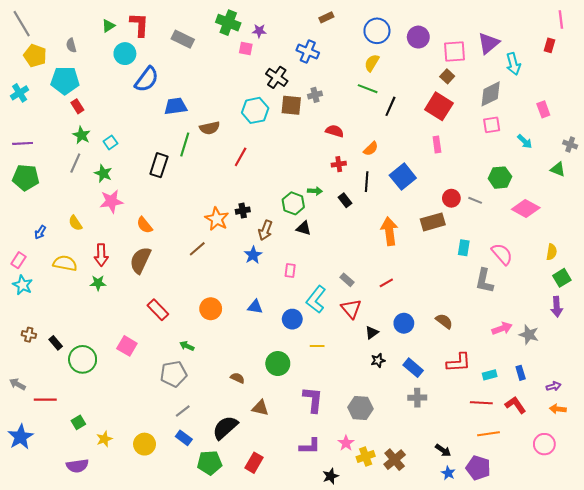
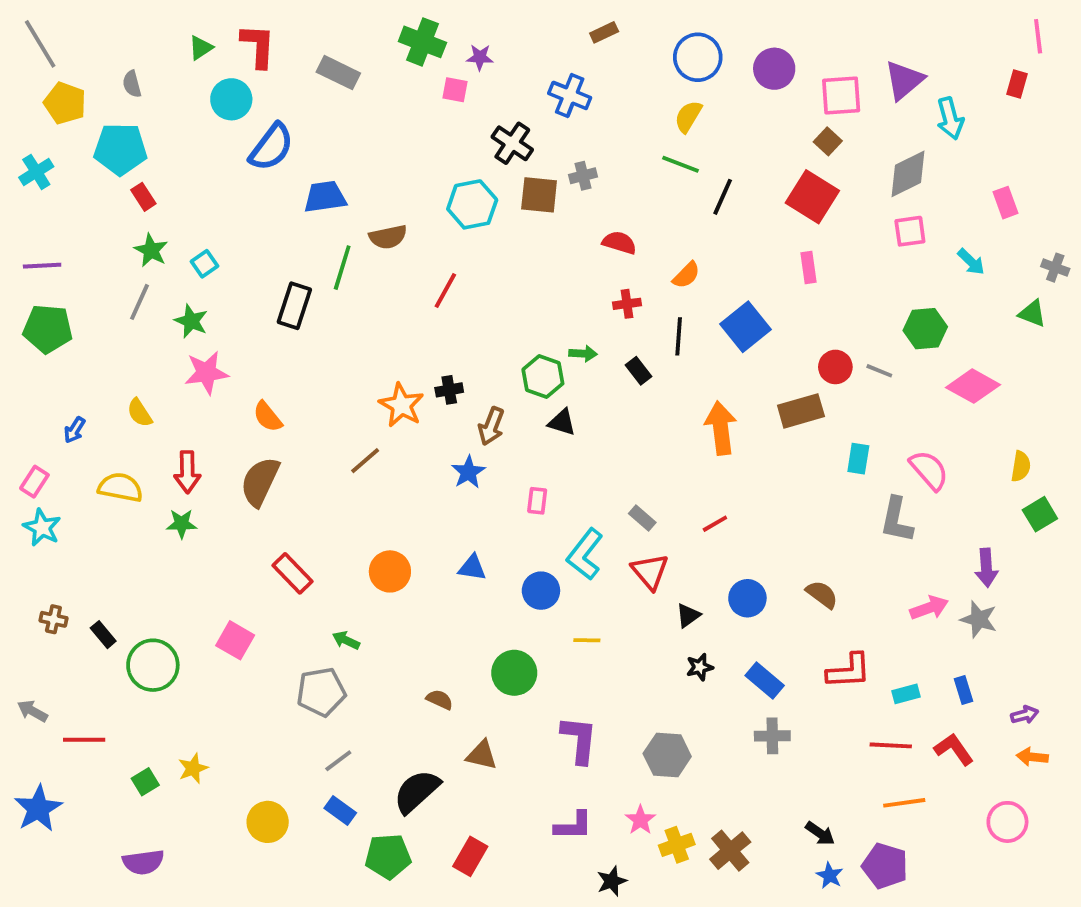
purple arrow: (557, 307) -> (986, 568), moved
yellow star: (104, 439) -> (193, 768), moved

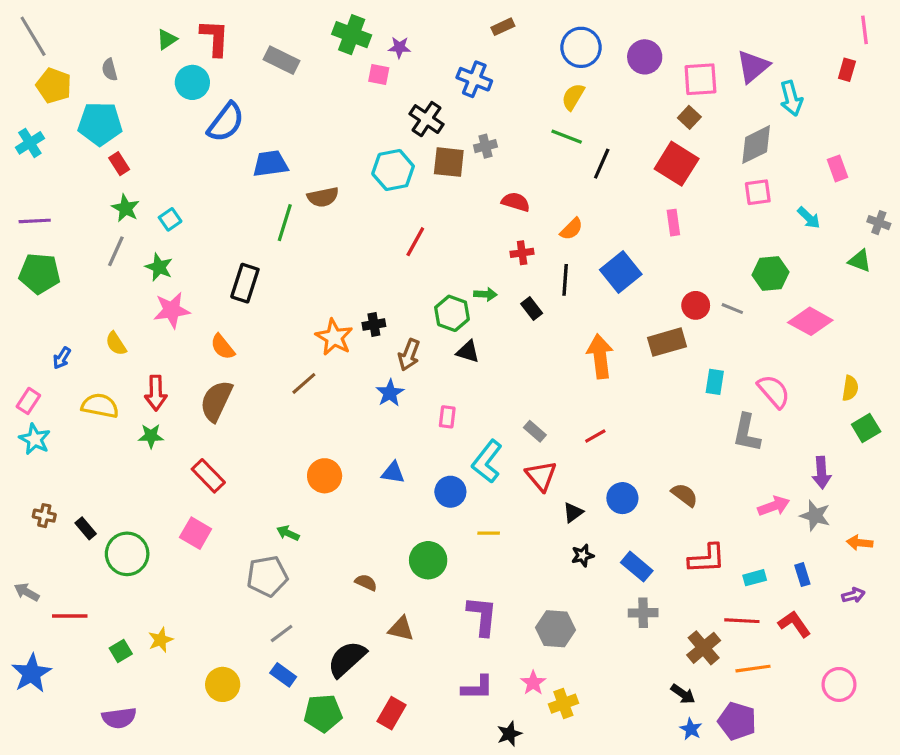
red line: (445, 290) -> (415, 242), moved
black rectangle: (294, 306) -> (245, 283), moved
red rectangle: (292, 573) -> (208, 476), moved
orange arrow: (1032, 757) -> (860, 543), moved
brown cross: (730, 851) -> (704, 648), moved

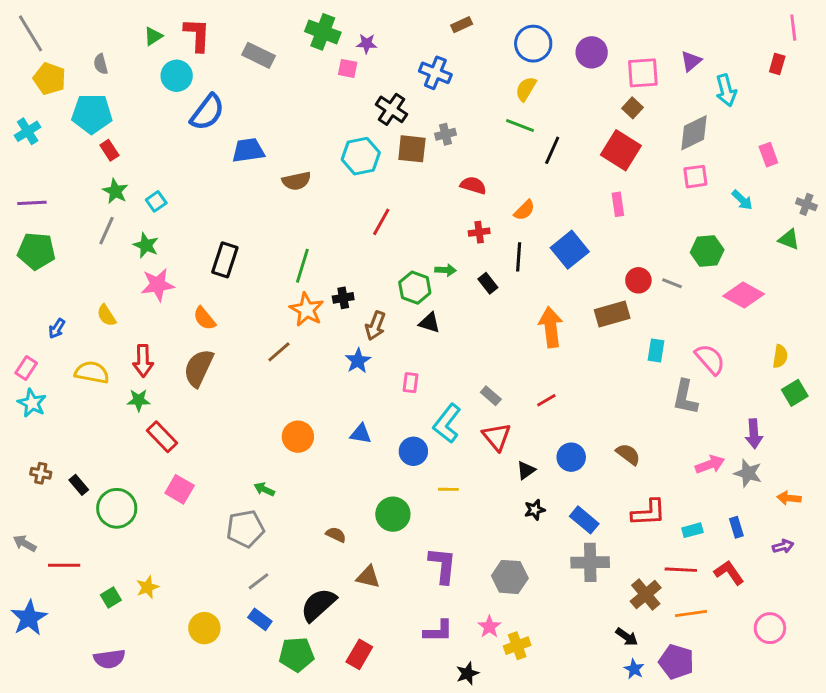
purple triangle: (753, 66) -> (691, 61), size x0.7
green line: (285, 223) -> (302, 266), moved
red rectangle: (208, 476) -> (162, 437), moved
gray cross: (643, 613) -> (590, 562), size x1.4

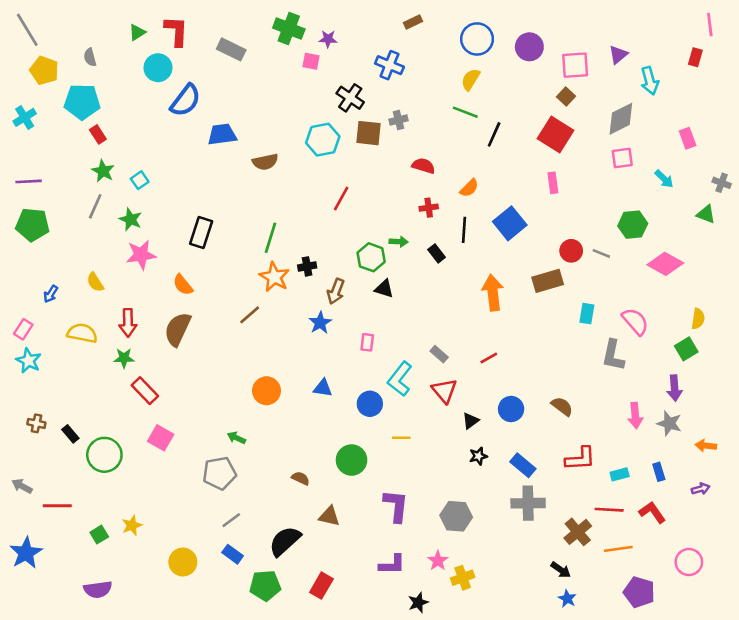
green square: (795, 393) -> (686, 349), moved
pink arrow: (710, 464) -> (635, 416), turned 105
purple pentagon: (676, 662) -> (639, 592), moved

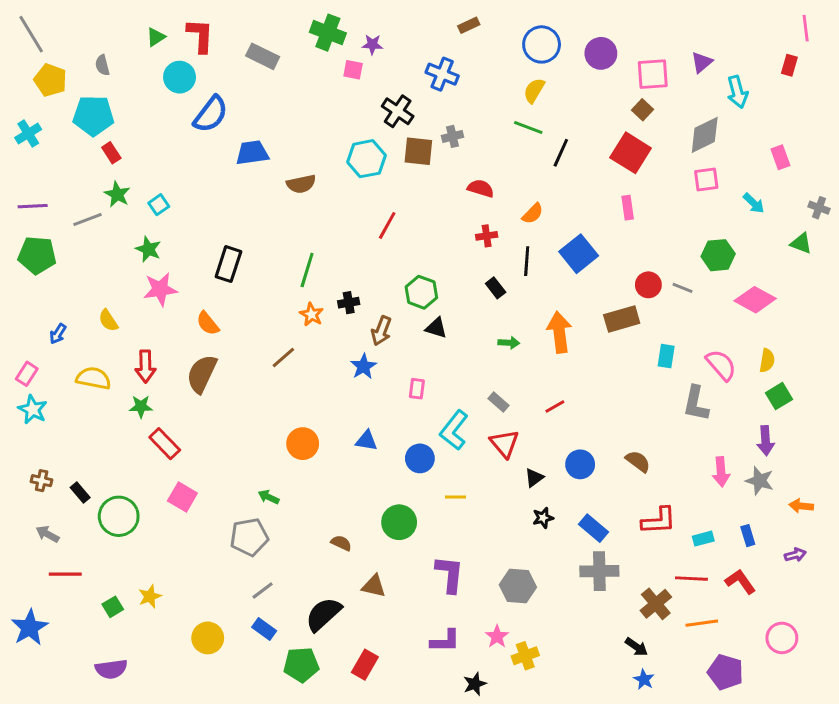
gray line: (95, 206) -> (88, 220), moved, turned 45
green arrow: (399, 242) -> (509, 343), moved
orange star: (274, 277) -> (312, 314), size x0.7
yellow semicircle: (698, 319) -> (767, 360), moved
gray arrow: (22, 486) -> (47, 534), moved

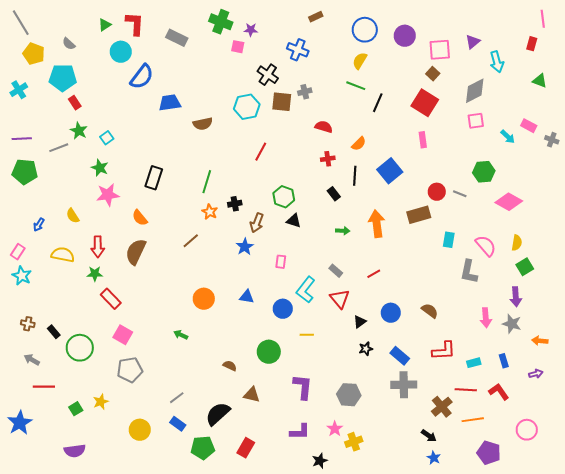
gray semicircle: (102, 65) -> (69, 44), turned -32
pink rectangle: (780, 157) -> (529, 126), moved, turned -42
green triangle: (801, 243) -> (540, 81), moved
gray pentagon: (249, 537) -> (130, 370), moved

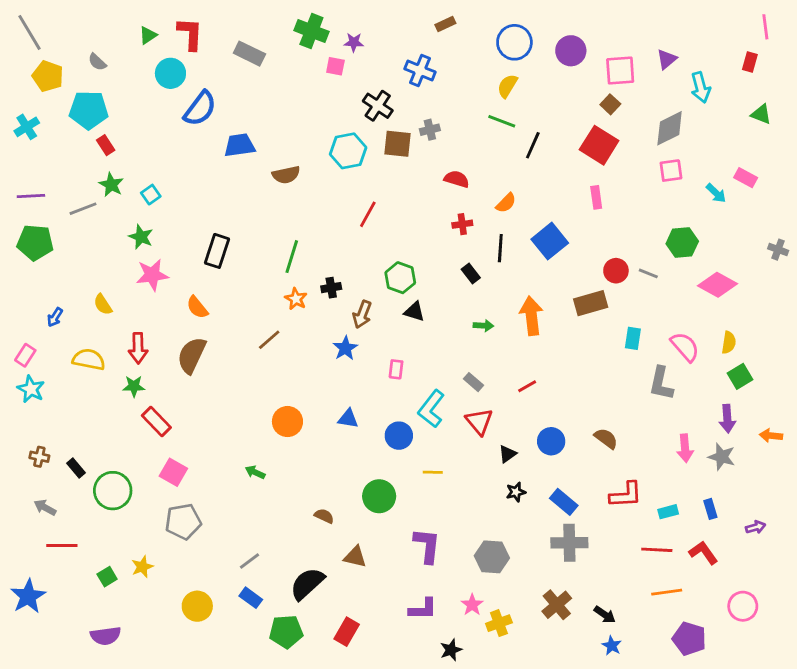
gray cross: (552, 140) -> (778, 250), moved
orange arrow: (540, 341) -> (771, 436), moved
brown cross: (442, 407) -> (557, 605), moved

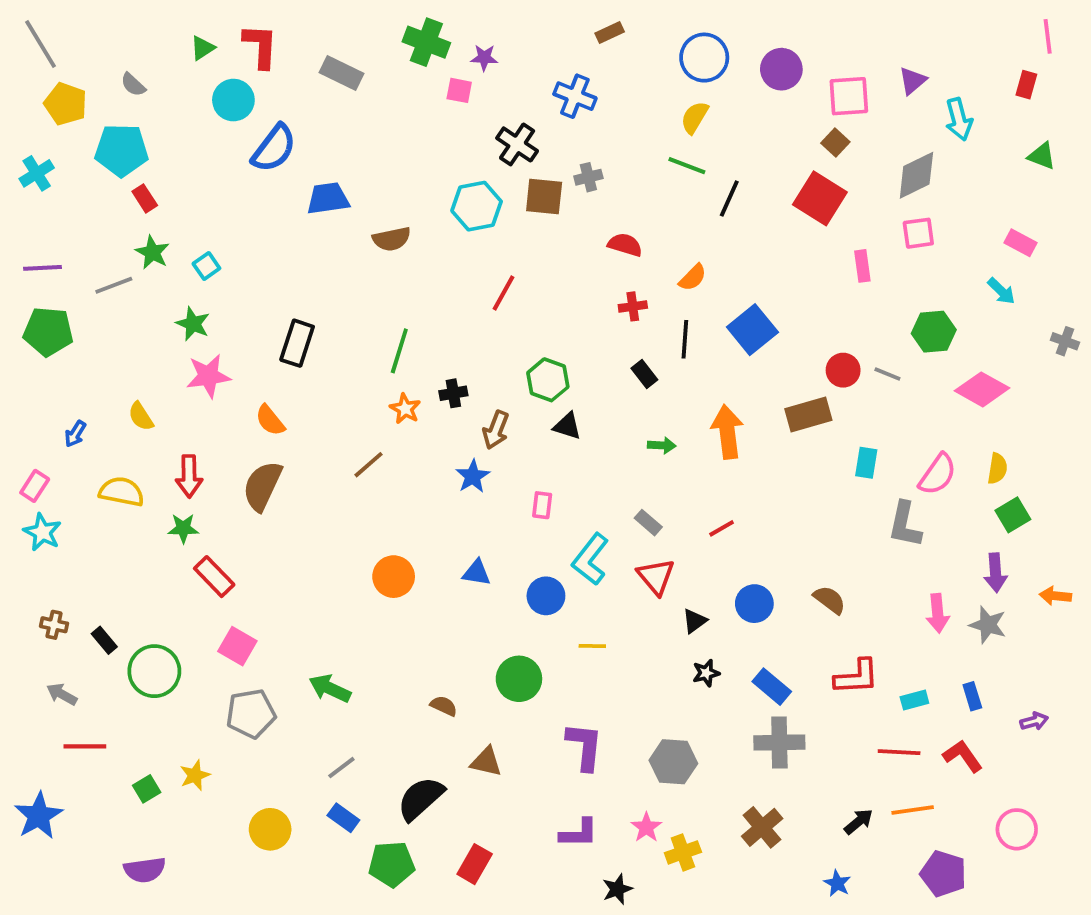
cyan arrow: (716, 193) -> (1001, 291), moved
pink rectangle: (596, 197) -> (862, 266), moved
pink semicircle: (685, 347) -> (938, 474), turned 76
green arrow: (255, 472) -> (330, 688), moved, size x1.5
black arrow: (605, 615) -> (859, 822), moved, turned -75

